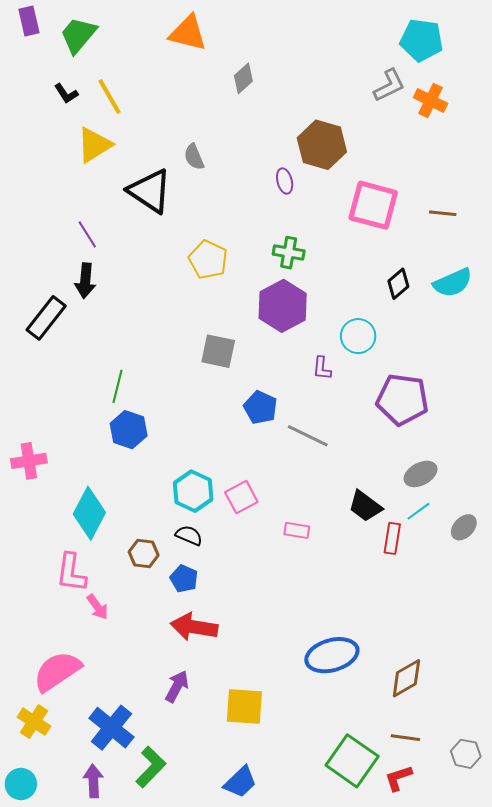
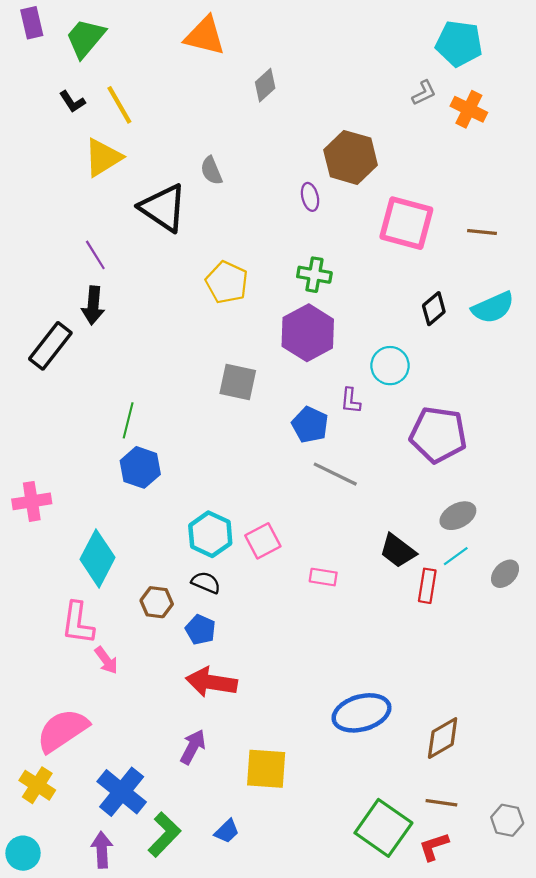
gray L-shape: (389, 85) -> (424, 93), size x0.7
blue pentagon: (260, 408) -> (310, 425), moved
blue trapezoid: (240, 782) -> (227, 831), moved, size x0.7

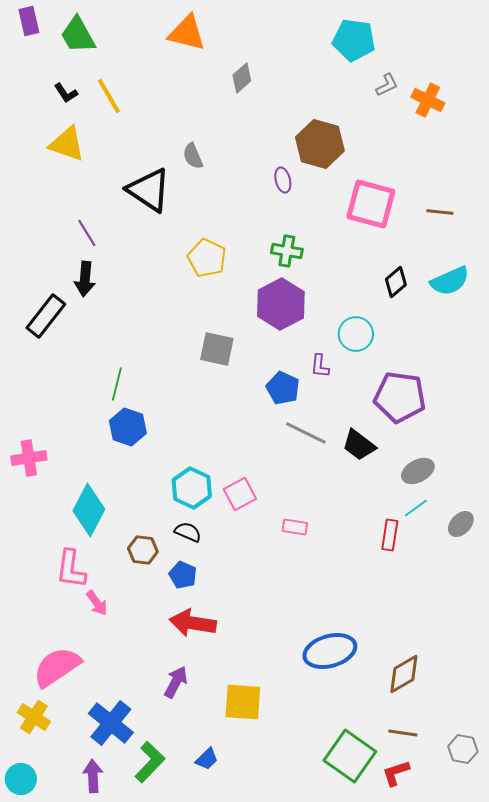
green trapezoid: (85, 38) -> (78, 35), turned -69
cyan pentagon: (459, 44) -> (354, 40), moved
yellow triangle: (103, 157) -> (67, 144), moved, turned 51
black trapezoid: (398, 551) -> (359, 445), moved

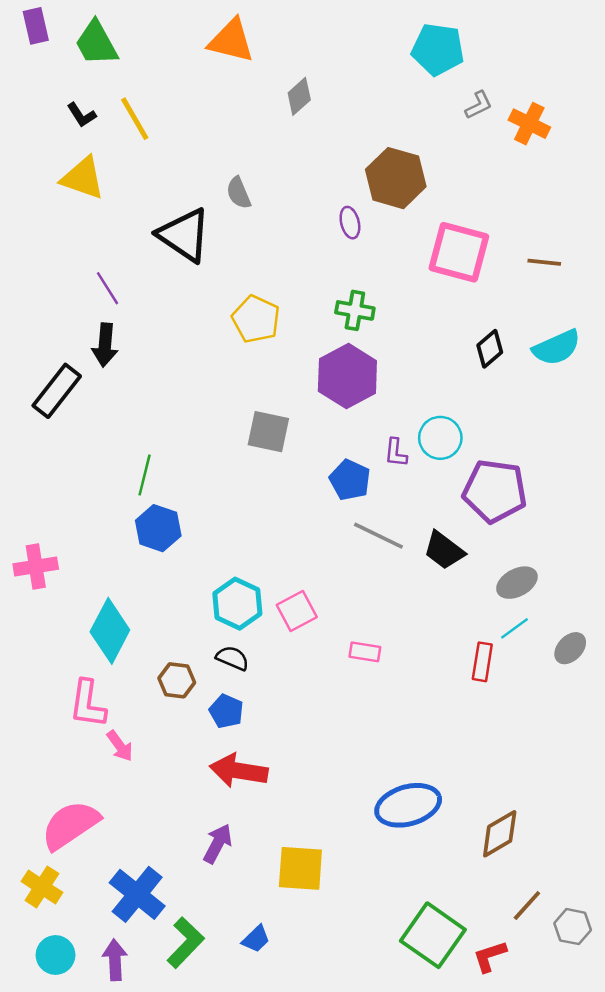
cyan circle: (356, 334) -> (440, 438), moved
brown line: (403, 733) -> (527, 906), moved, turned -56
cyan circle: (21, 779) -> (56, 955), moved

